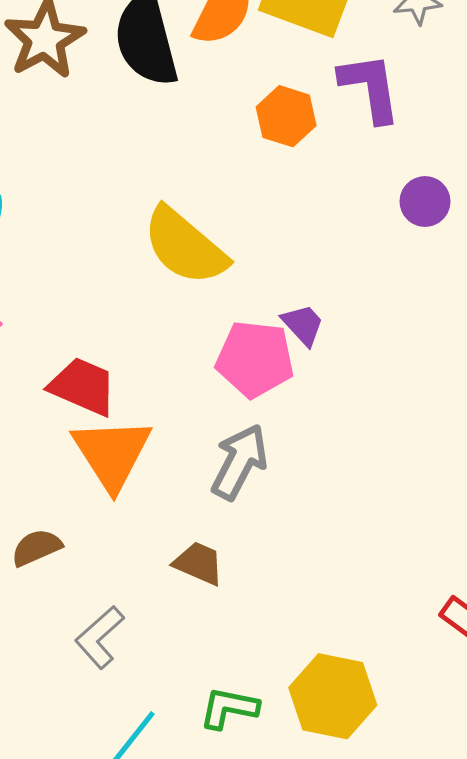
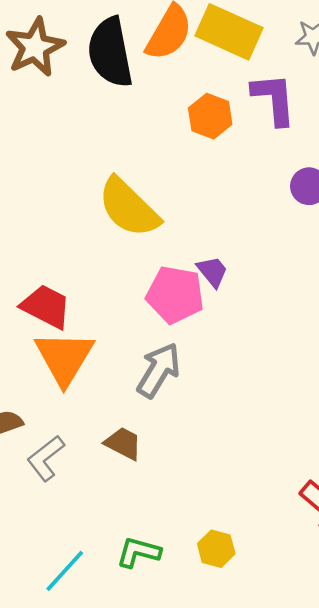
gray L-shape: (100, 637) -> (46, 458), moved
yellow hexagon: (333, 696) -> (216, 549), size x0.6

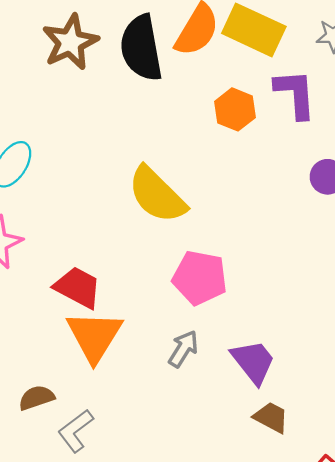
purple trapezoid: (212, 272) -> (253, 362), moved, size x1.5
gray arrow: (159, 370) -> (183, 349), size x0.7
brown trapezoid: (123, 443) -> (271, 417), moved

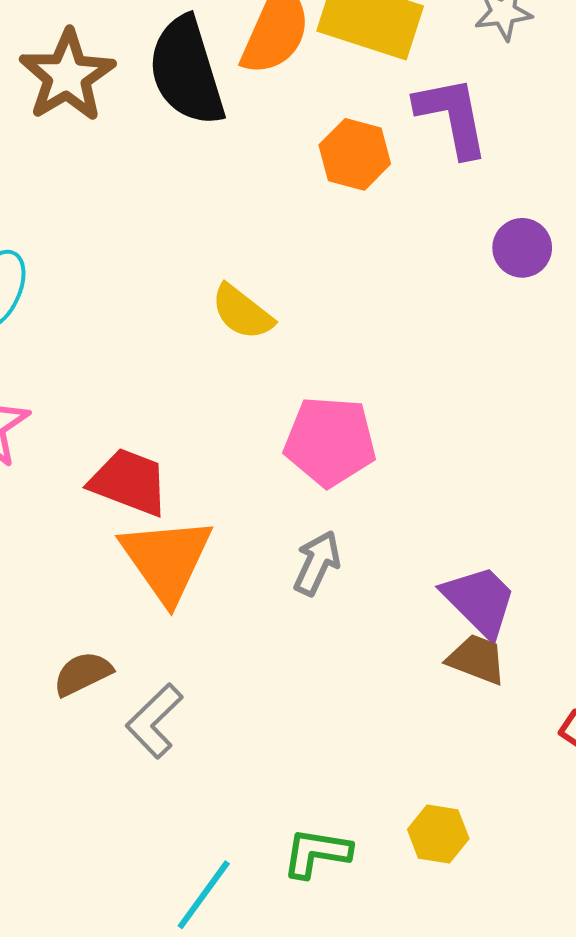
yellow semicircle: (157, 195) -> (242, 312), size x0.6
purple trapezoid: (253, 362) -> (480, 601), moved

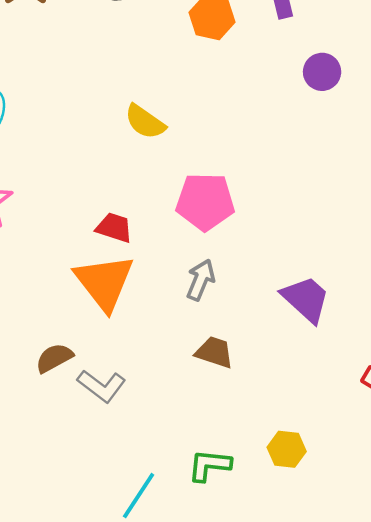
red trapezoid: (129, 482) -> (114, 228), moved, size x0.7
brown trapezoid: (477, 659) -> (214, 352), moved
gray L-shape: (154, 721) -> (102, 386), turned -96

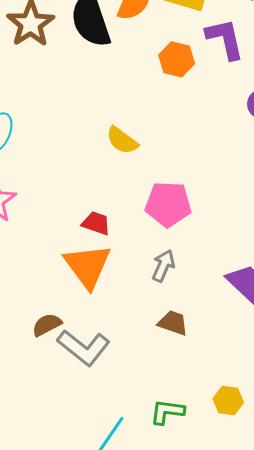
gray L-shape: (102, 386) -> (84, 348), size x1.4

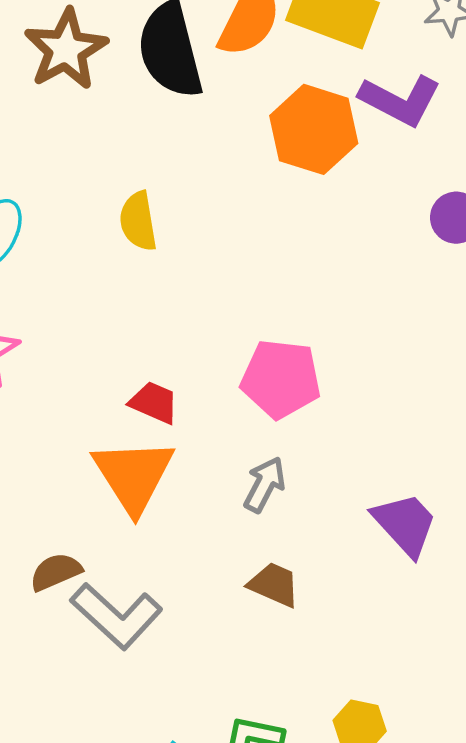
purple L-shape: (225, 39) -> (400, 100), turned 126
orange hexagon: (177, 59) -> (314, 129), size x1.4
yellow semicircle: (122, 140) -> (138, 221), moved, turned 40

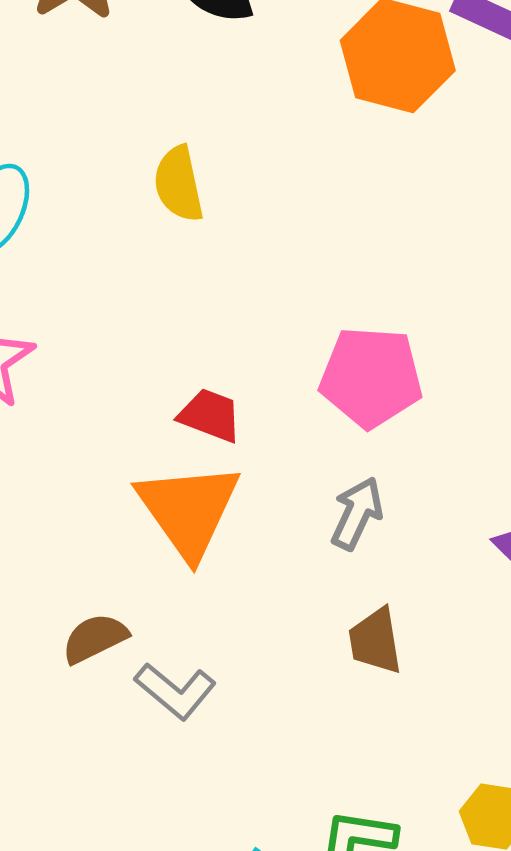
brown trapezoid: (274, 585) -> (375, 641), turned -120
gray L-shape: (116, 616) -> (175, 691), size x0.7

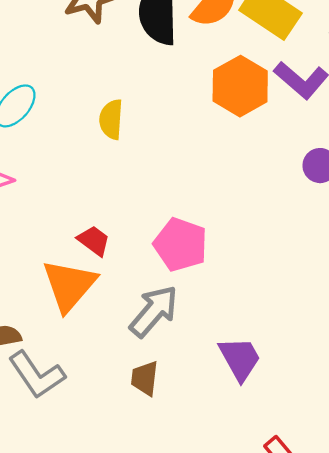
gray arrow: (357, 513) -> (154, 311), size x1.5
gray L-shape: (175, 691) -> (37, 375), size x1.4

